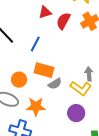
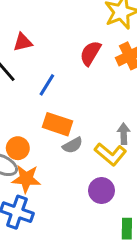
red triangle: (45, 12) -> (23, 42), moved
orange circle: (19, 80) -> (18, 148), moved
orange star: (36, 107) -> (26, 179), moved

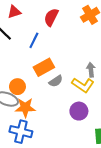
red semicircle: (90, 53) -> (51, 17), moved
orange rectangle: (57, 124) -> (44, 67), turned -42

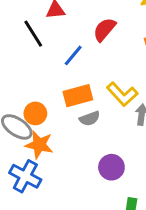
yellow L-shape: (83, 85) -> (122, 94), moved

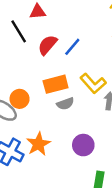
red semicircle: (104, 29) -> (47, 45), moved
blue line: (73, 55) -> (72, 47), moved
orange star: (39, 145) -> (38, 144), moved, turned 30

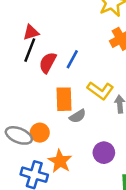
black line: (19, 31) -> (30, 50), moved, turned 65
orange rectangle: (56, 84) -> (64, 99), turned -65
orange circle: (20, 99) -> (40, 133), moved

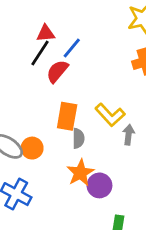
blue line: (72, 59) -> (72, 48), moved
gray semicircle: (78, 116) -> (78, 138), turned -70
orange star: (60, 161) -> (80, 173), moved

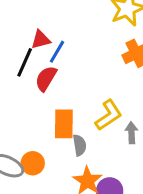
red triangle: (46, 33) -> (41, 40), moved
yellow L-shape: (110, 115) -> (109, 115), turned -72

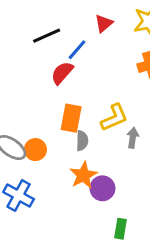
red triangle: (41, 40) -> (104, 23), moved, turned -36
black line: (25, 62) -> (47, 36), moved, turned 32

